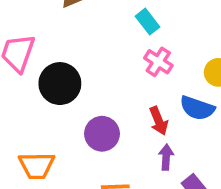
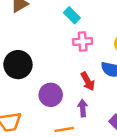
pink cross: (158, 62) -> (83, 41), turned -30
purple arrow: (166, 157) -> (83, 108), moved

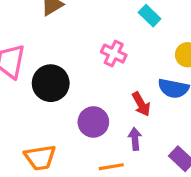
cyan rectangle: (72, 15) -> (150, 16), moved
pink cross: (83, 41) -> (114, 54), moved, turned 30

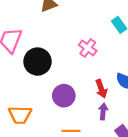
purple arrow: (135, 139) -> (103, 111), moved

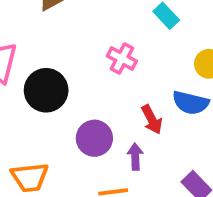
purple arrow: (103, 111) -> (135, 157), moved

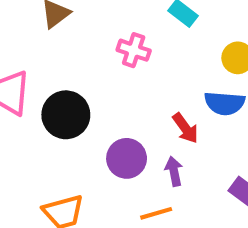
pink cross: (122, 59) -> (134, 50), moved

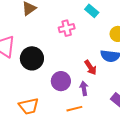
pink cross: (134, 50) -> (67, 28), turned -35

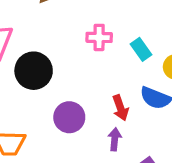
cyan rectangle: (92, 11) -> (141, 49), moved
purple arrow: (84, 88) -> (115, 139), moved

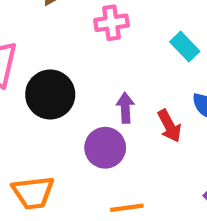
pink cross: (99, 37) -> (112, 23), moved
purple arrow: (115, 139) -> (125, 108), moved

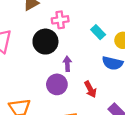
black circle: (50, 94) -> (45, 42), moved
red arrow: (169, 126) -> (90, 89), moved

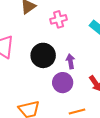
black circle: (45, 42) -> (43, 55), moved

